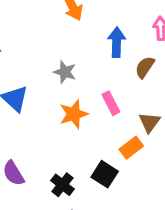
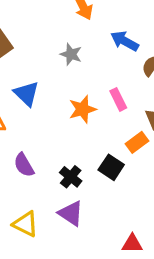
blue arrow: (117, 42) -> (125, 41), turned -64
gray star: (65, 72) -> (71, 54), moved

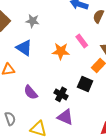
gray star: (71, 54) -> (33, 21), moved
orange star: (82, 109) -> (61, 51), turned 30

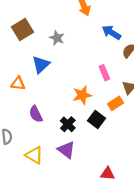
blue triangle: (24, 48) -> (41, 65), turned 30
orange star: (61, 51) -> (82, 95), moved, turned -30

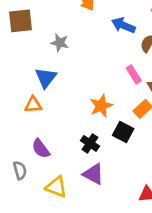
brown square: (22, 30) -> (20, 21), moved, turned 35
pink rectangle: (104, 73) -> (134, 74), moved
orange triangle: (18, 84) -> (33, 105), moved
purple semicircle: (36, 114) -> (41, 149), moved

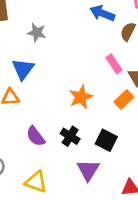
black square: (123, 132) -> (106, 140), moved
purple semicircle: (41, 149) -> (36, 136), moved
purple triangle: (93, 174) -> (88, 170), moved, turned 35

